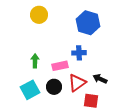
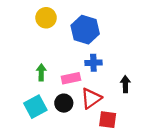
blue hexagon: (88, 23) -> (85, 30), moved
black arrow: (100, 79) -> (125, 84), moved, turned 64

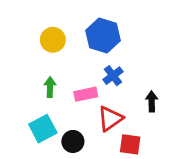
yellow circle: (46, 18) -> (53, 40), moved
blue cross: (93, 63) -> (113, 76), turned -35
black circle: (64, 103) -> (73, 141), moved

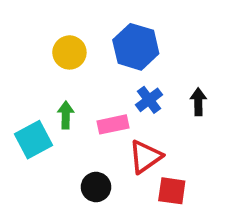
black arrow: (152, 101) -> (198, 102), moved
cyan square: (43, 129) -> (33, 140), moved

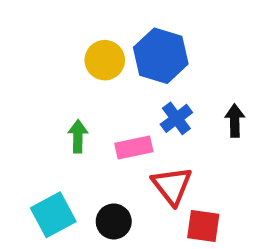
yellow circle: (69, 52) -> (105, 60), moved
cyan square: (33, 140) -> (53, 215), moved
red triangle: (145, 157) -> (172, 186), turned -33

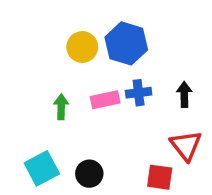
blue cross: (176, 118) -> (139, 93), turned 30
pink rectangle: (134, 148) -> (105, 100), moved
red triangle: (172, 186) -> (186, 145), moved

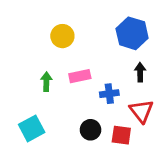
blue hexagon: (126, 43) -> (132, 33), moved
blue cross: (139, 93) -> (109, 94), moved
black circle: (89, 174) -> (91, 130), moved

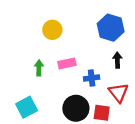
black circle: (91, 130) -> (76, 108), size x1.5

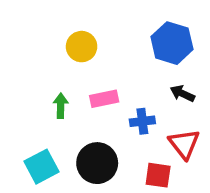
black arrow: (117, 60) -> (182, 94), turned -64
black circle: (76, 108) -> (97, 163), moved

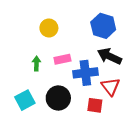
black arrow: (182, 94) -> (109, 56), size x1.6
blue cross: (142, 121) -> (85, 73), size x1.6

